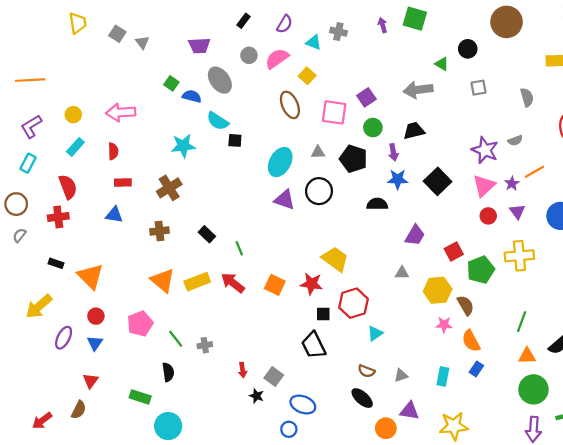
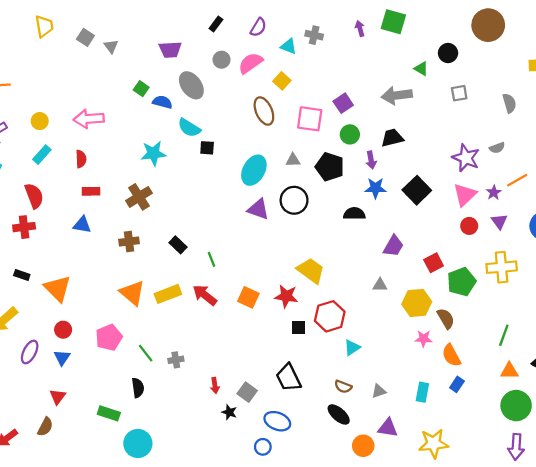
black trapezoid: (314, 345) -> (288, 378), moved

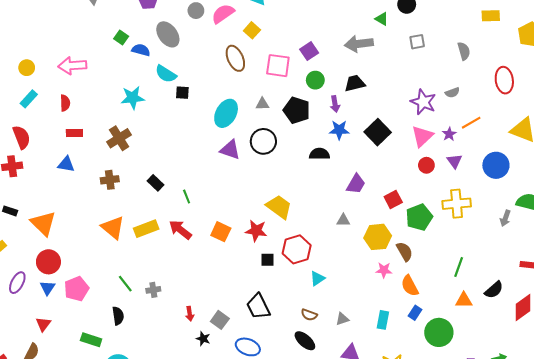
red circle: (63, 330) -> (48, 262), size x1.5
pink pentagon: (109, 337) -> (77, 289), moved
green circle: (516, 406) -> (439, 332), moved

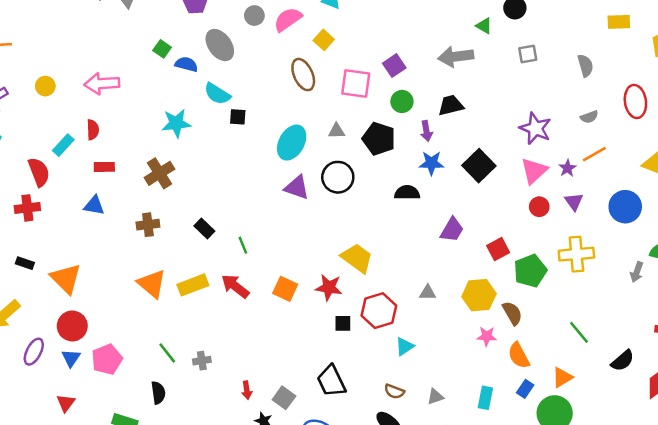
gray semicircle: (452, 93) -> (589, 117), moved
cyan rectangle: (29, 99) -> (63, 145), moved
gray triangle: (343, 220) -> (428, 293), moved
green line: (459, 267) -> (579, 332), turned -60
orange triangle: (464, 300) -> (562, 377), moved, turned -30

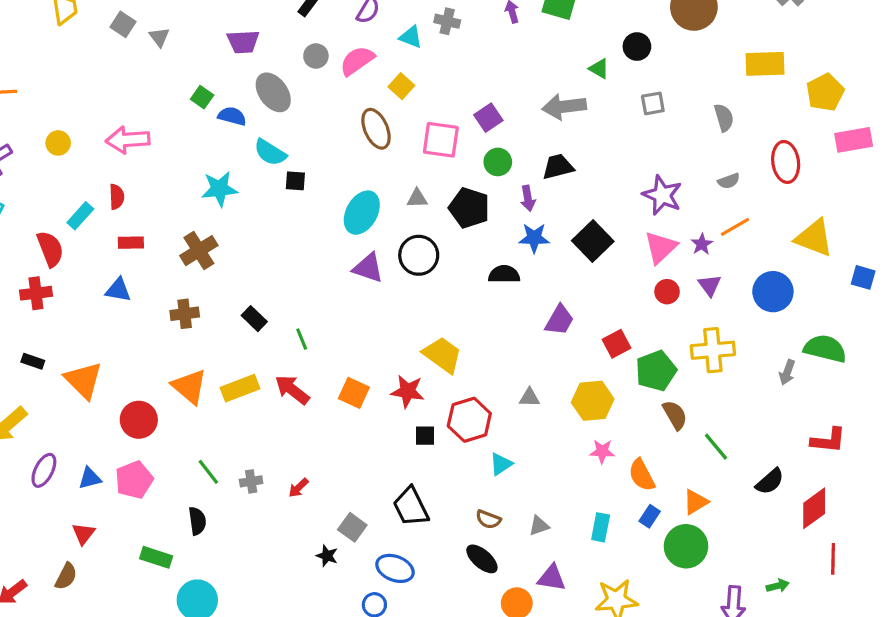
yellow rectangle: (619, 22) -> (765, 64), size x1.4
brown semicircle: (512, 313) -> (675, 415), moved
red circle: (72, 326) -> (139, 420), moved
blue triangle: (71, 358) -> (90, 478), turned 42
red arrow: (247, 390) -> (299, 488), moved, turned 54

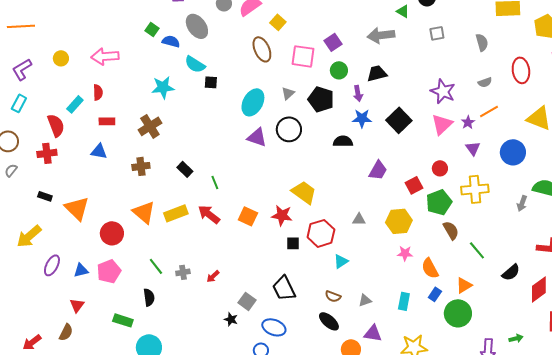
gray triangle: (417, 198) -> (288, 93), turned -40
red circle: (667, 292) -> (440, 168), moved

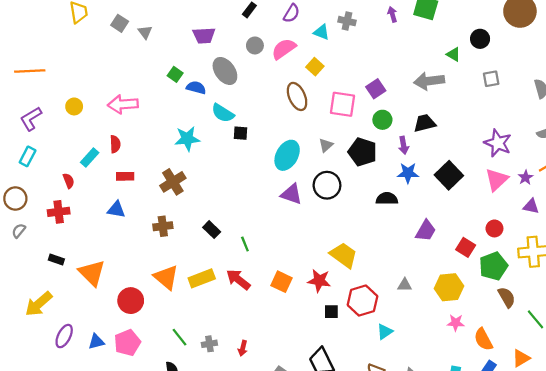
red semicircle: (56, 125) -> (69, 181), size x0.6
purple triangle: (473, 148) -> (531, 206), turned -42
red square: (414, 185) -> (466, 247), turned -30
red arrow: (213, 276) -> (243, 348), turned -32

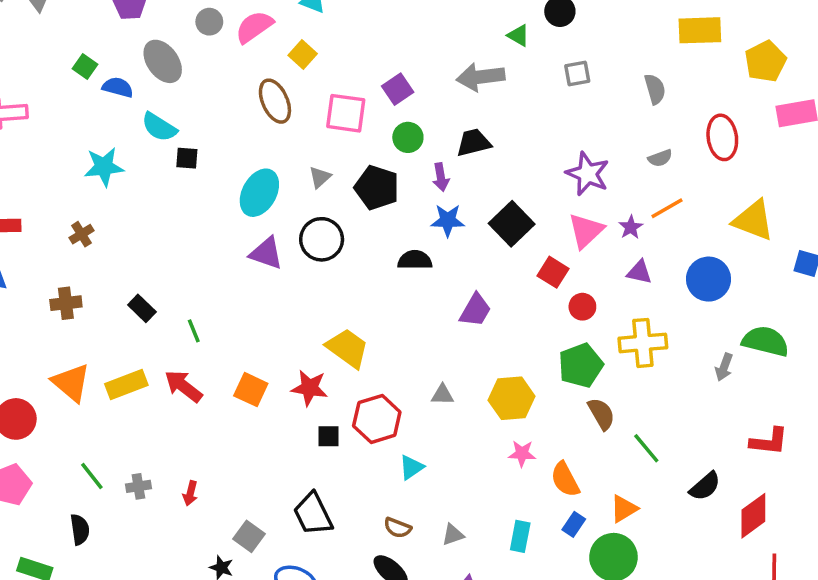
brown cross: (173, 182) -> (81, 234), size x0.6
red square: (466, 247) -> (553, 272), moved

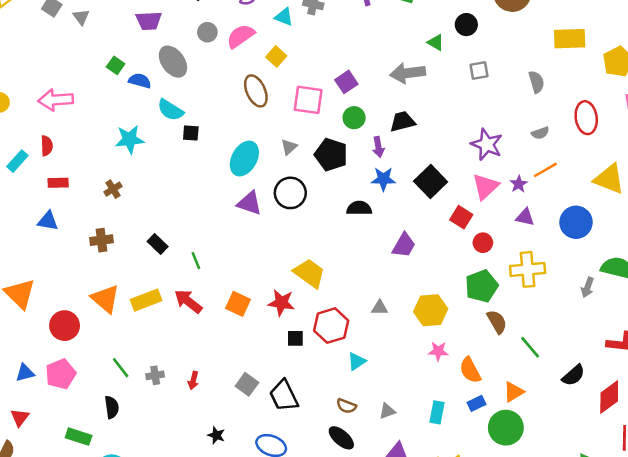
blue rectangle: (574, 524) -> (477, 403), turned 30
gray square: (249, 536) -> (247, 384), moved

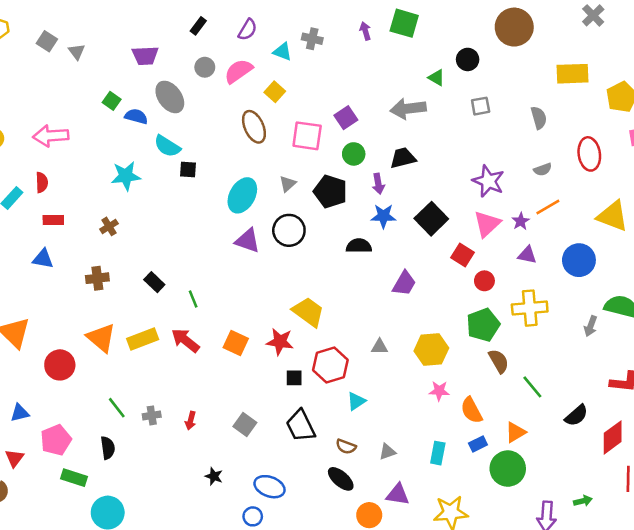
pink pentagon: (61, 374) -> (56, 440), moved
black trapezoid: (284, 396) -> (301, 426), moved

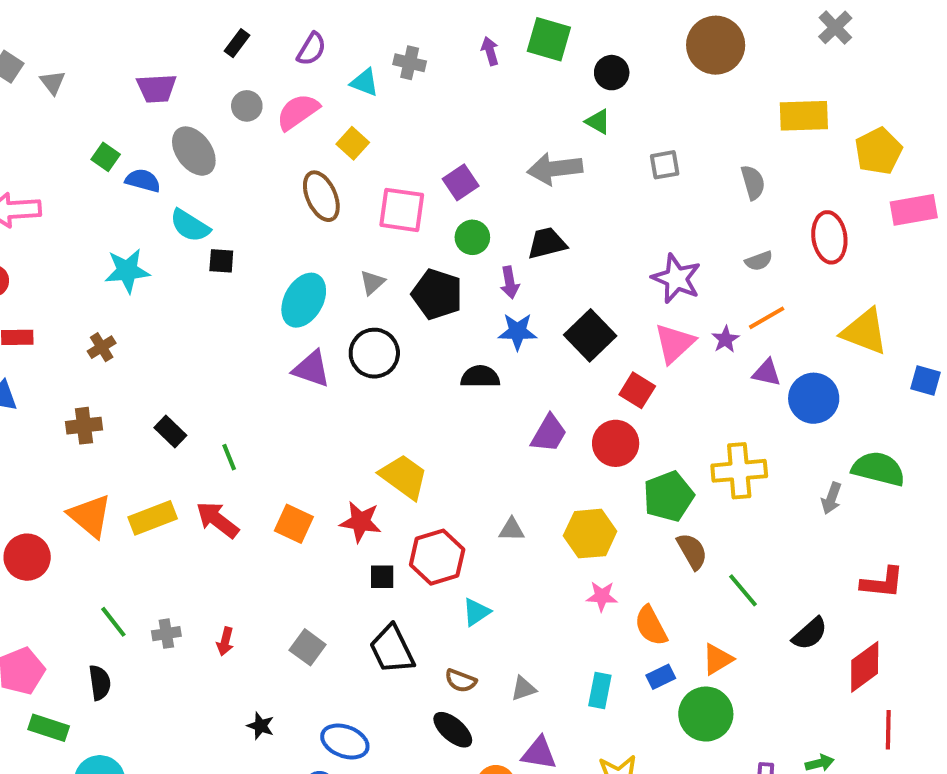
black circle: (468, 59) -> (612, 73), moved
purple triangle: (527, 255) -> (767, 373), moved
red circle: (484, 281) -> (616, 443), moved, size x1.5

